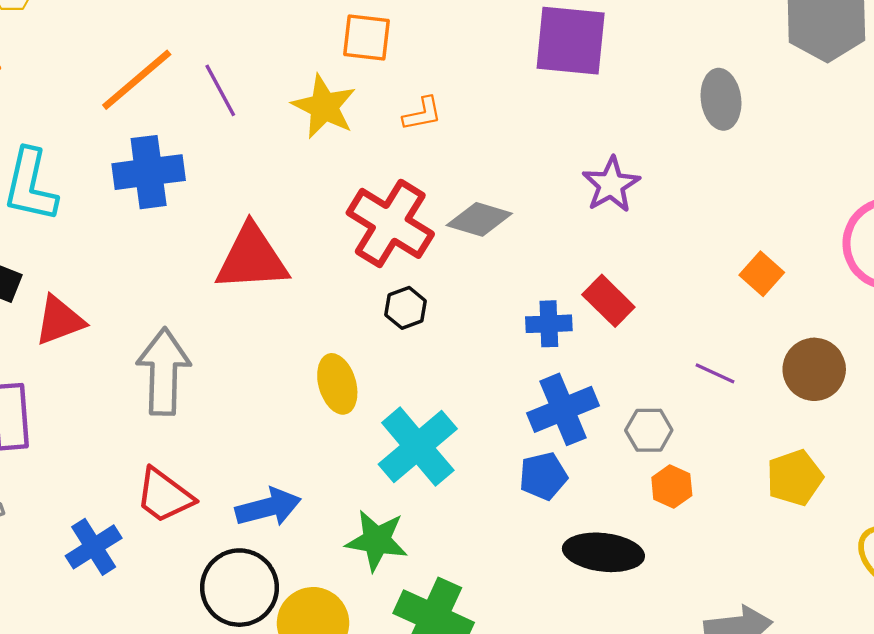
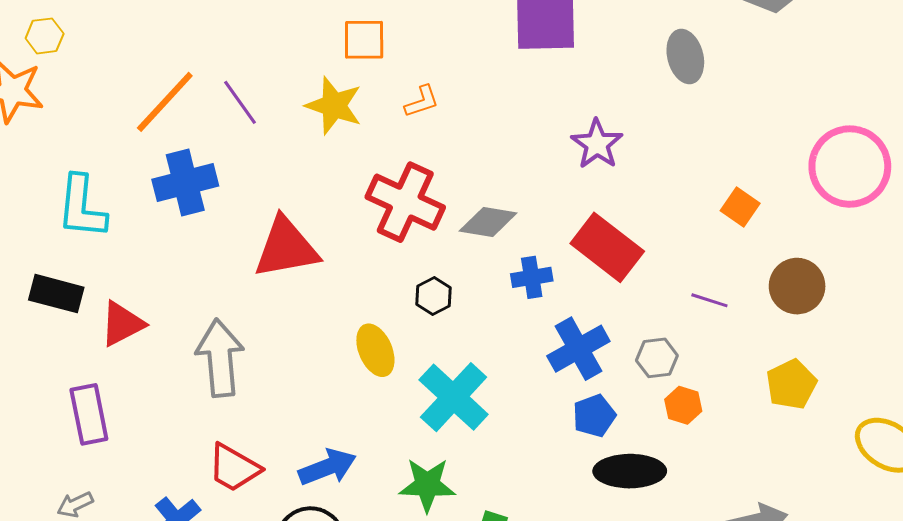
gray diamond: (479, 219) -> (488, 222), moved
red rectangle: (608, 301) -> (607, 247), size x1.5
black hexagon: (406, 308) -> (434, 296), moved
blue cross: (549, 324) -> (532, 277), moved
blue pentagon: (543, 476) -> (594, 416), moved

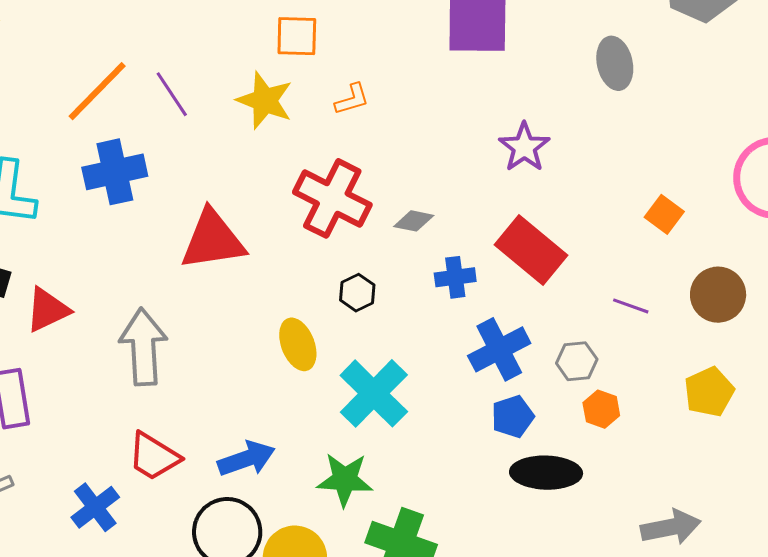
gray diamond: (488, 222) -> (414, 221), size x0.7

